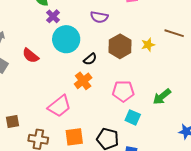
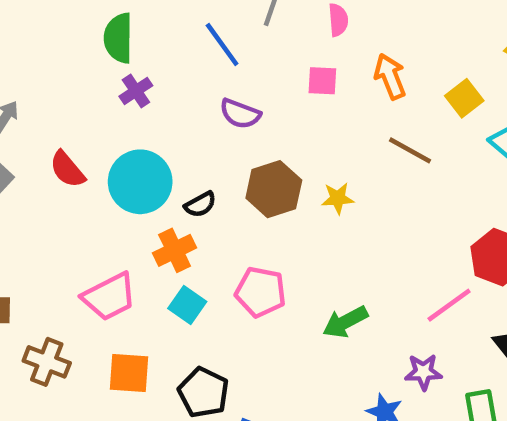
brown line: (174, 33) -> (410, 150), moved
cyan circle: (66, 39) -> (140, 182), moved
cyan square: (133, 117) -> (187, 305), moved

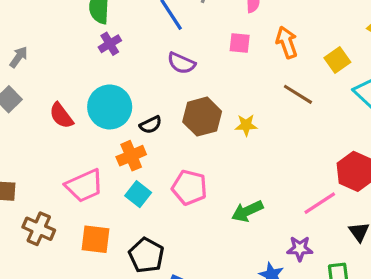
red semicircle: (67, 169) -> (61, 116), moved

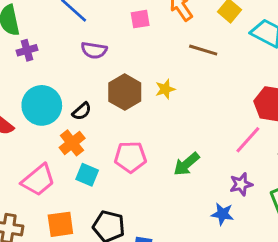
purple cross: (110, 44) -> (27, 50), turned 30

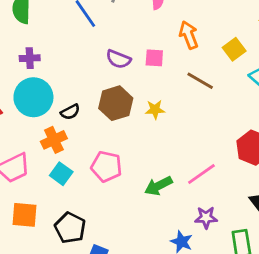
pink square: (140, 19) -> (154, 58), moved
purple cross: (27, 50) -> (30, 58), moved
purple semicircle: (94, 50) -> (118, 59), moved
pink line: (248, 140) -> (201, 174), moved

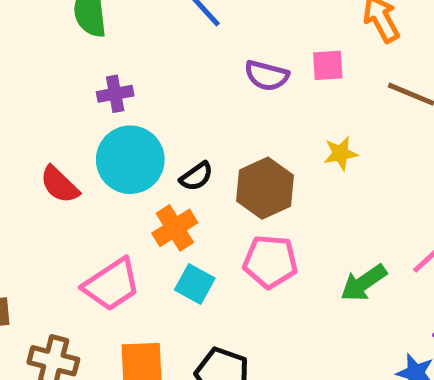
brown hexagon: (116, 103) -> (265, 188), moved

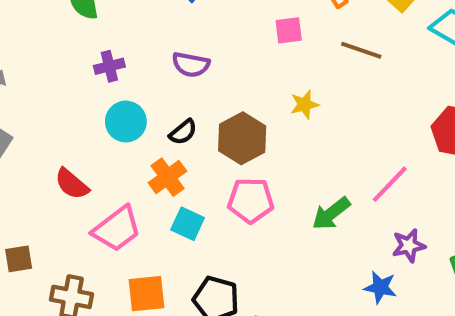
purple semicircle: (267, 76) -> (191, 65), moved
cyan circle: (130, 160) -> (126, 122), size x0.7
red semicircle: (60, 185) -> (72, 184), moved

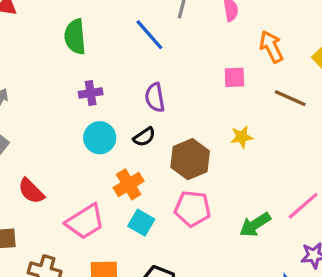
purple semicircle: (191, 65) -> (155, 97), turned 64
black semicircle: (183, 132) -> (144, 137), moved
red semicircle: (72, 184) -> (31, 191), moved

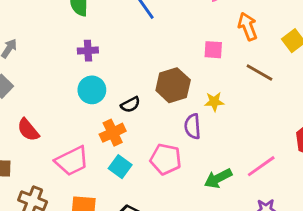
purple semicircle: (155, 97) -> (193, 126), moved
black semicircle: (144, 137) -> (130, 105), moved
brown hexagon: (190, 159) -> (173, 85), moved

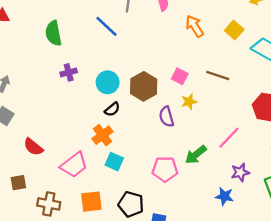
pink square: (213, 50) -> (180, 76), moved, turned 35
brown line: (259, 72) -> (218, 75), moved
cyan circle: (92, 90) -> (108, 82), moved
yellow star: (214, 102) -> (189, 102), moved
pink pentagon: (166, 159) -> (165, 169), moved

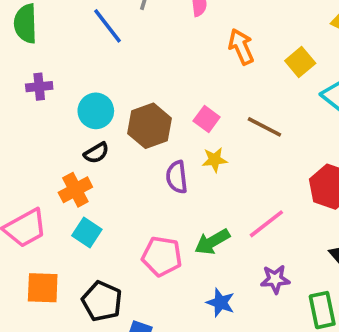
blue star: (224, 196) -> (220, 303), moved

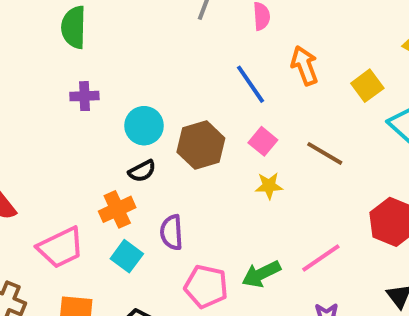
blue line: (108, 26) -> (251, 84), moved
purple semicircle: (177, 177) -> (172, 232), moved

